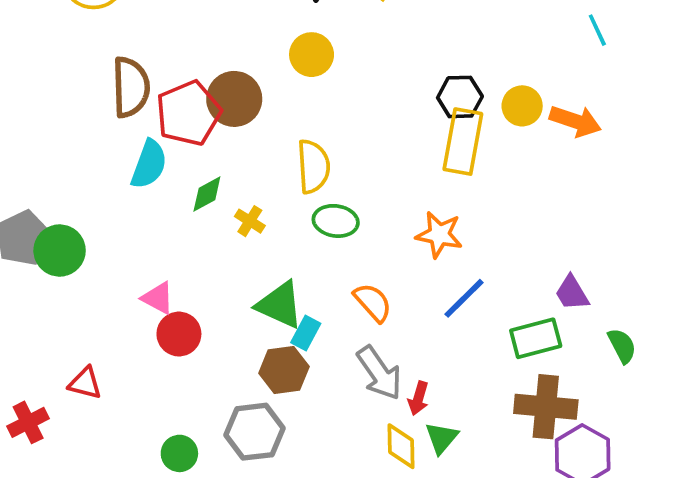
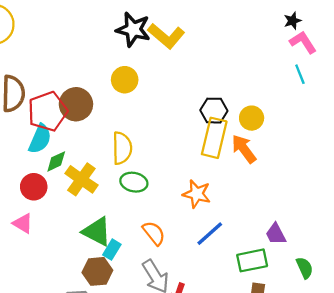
orange arrow: (575, 121) -> (244, 149), moved, turned -148
cyan semicircle: (149, 164) -> (40, 139), moved
yellow cross: (250, 221) -> (81, 179), size x1.8
red circle: (179, 334) -> (34, 187), moved

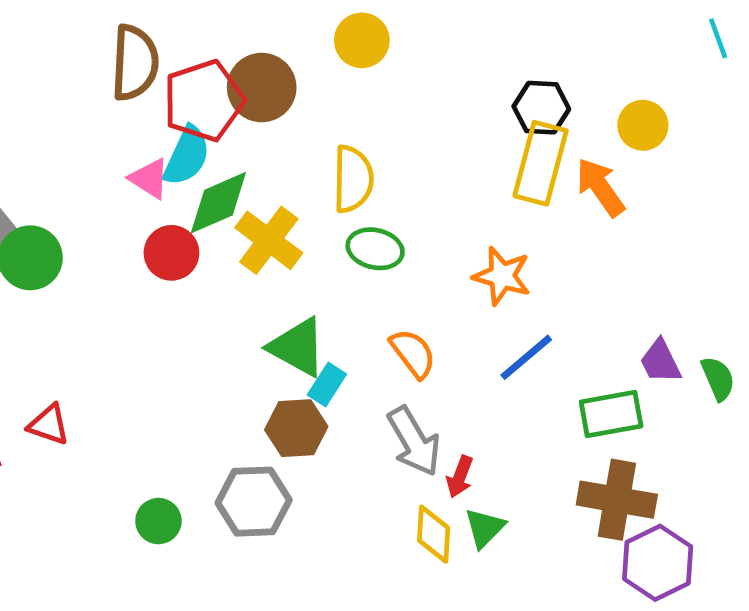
yellow circle: (252, 118) -> (643, 125), moved
green diamond: (56, 161) -> (218, 203), size x1.5
pink triangle: (23, 223) -> (149, 179), moved
green semicircle: (305, 268) -> (718, 378), moved

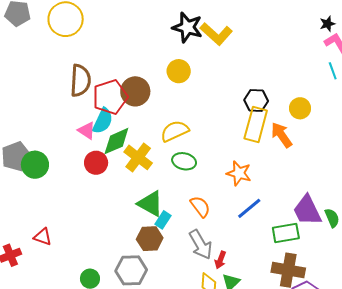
yellow semicircle: (353, 179) -> (175, 131), turned -116
purple trapezoid: (660, 361) -> (307, 210), size x1.6

